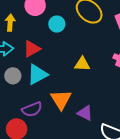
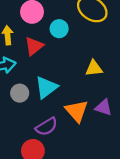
red triangle: (32, 49) -> (34, 46), moved
purple triangle: (85, 113) -> (104, 107), moved

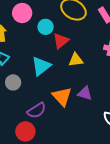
red triangle: (34, 46) -> (61, 41), moved
cyan triangle: (46, 87) -> (41, 66), moved

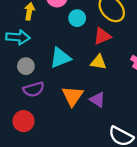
red triangle: (61, 41) -> (102, 36), moved
purple semicircle: (37, 111) -> (34, 89), moved

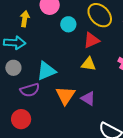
cyan triangle: (60, 58) -> (46, 71), moved
gray circle: (26, 66) -> (13, 68), moved

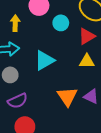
cyan triangle: (46, 71) -> (44, 60), moved
purple semicircle: (30, 90) -> (18, 101), moved

